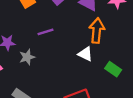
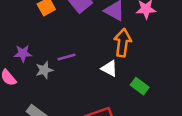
purple line: (45, 32) -> (67, 57), moved

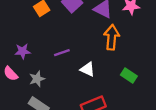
white triangle: (109, 68) -> (87, 69), moved
gray star: (44, 70) -> (37, 79), moved

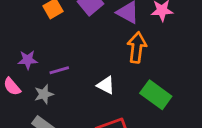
purple line: (62, 53) -> (59, 70), moved
green rectangle: (129, 76) -> (156, 95), size x1.5

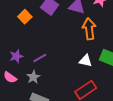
white triangle: (106, 85) -> (86, 61), moved

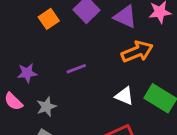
orange arrow: (89, 29) -> (137, 52), turned 65
purple line: (40, 58) -> (76, 69), moved

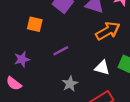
orange square: (49, 19) -> (35, 24), moved, turned -35
gray star: (46, 107) -> (70, 84), moved

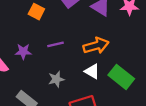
orange arrow: (108, 31) -> (96, 46), moved
purple star: (22, 59) -> (23, 52), moved

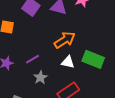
purple line: (55, 44) -> (33, 59), moved

